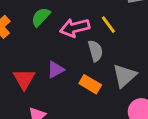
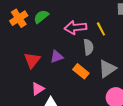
green semicircle: (41, 17) -> (41, 17), moved

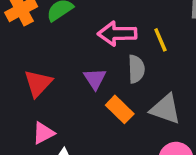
purple triangle: (57, 57) -> (95, 79), moved, turned -48
gray triangle: (107, 69) -> (165, 109), turned 48

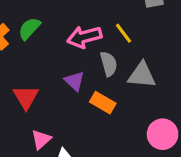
gray triangle: (165, 109) -> (142, 75), moved

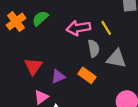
purple triangle: (74, 81) -> (58, 76), moved, turned 48

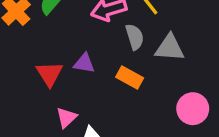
purple triangle: (58, 76) -> (84, 63), moved, turned 40

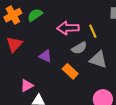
gray semicircle: (135, 37) -> (79, 48), turned 63
red triangle: (49, 74) -> (14, 44), moved

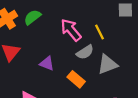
pink arrow: (68, 28) -> (71, 30), turned 55
gray triangle: (98, 60) -> (108, 64), turned -36

